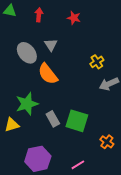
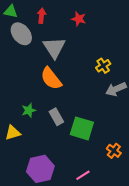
gray triangle: (51, 45) -> (54, 48), size x1.6
gray ellipse: (27, 53) -> (21, 34), moved
green star: (27, 104) -> (29, 110), size x0.6
gray rectangle: (53, 119) -> (56, 117), moved

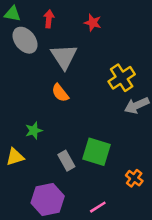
yellow cross: (103, 66) -> (122, 78), size x1.5
orange semicircle: (51, 78) -> (60, 93), size x0.7
gray rectangle: (56, 117) -> (66, 161), moved

